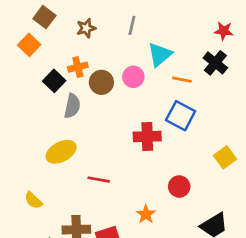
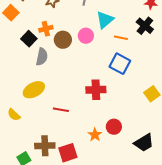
red cross: (147, 137) -> (96, 90), moved
red circle: (179, 187) -> (114, 127), moved
yellow semicircle: (33, 200) -> (14, 115), moved

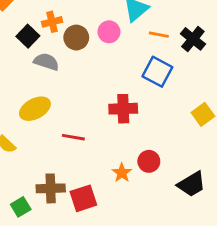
black cross: (145, 26) -> (193, 39), moved
gray semicircle: (42, 57) -> (46, 62), turned -84

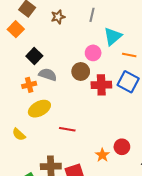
orange cross: (52, 22) -> (29, 85), moved
brown circle: (76, 38) -> (81, 71), moved
red cross: (123, 109) -> (101, 85), moved

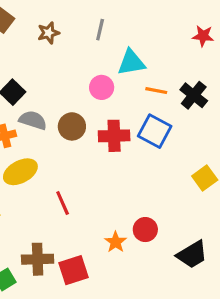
cyan triangle: (113, 36) -> (131, 62), turned 30
brown circle: (81, 71) -> (72, 126), moved
red line: (67, 129) -> (63, 203), turned 56

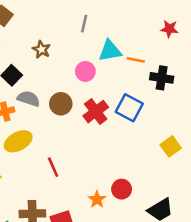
brown star: (49, 33) -> (41, 49), moved, turned -30
orange line: (156, 91) -> (136, 60), moved
black cross: (194, 95) -> (162, 78), turned -30
red cross: (114, 136) -> (96, 112), turned -35

